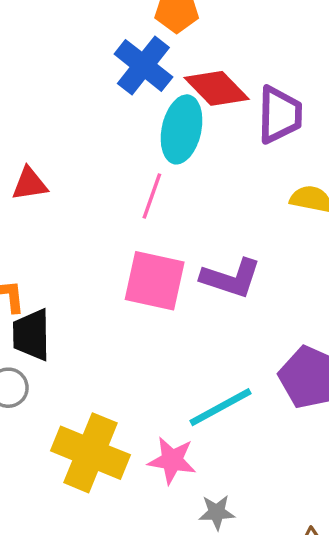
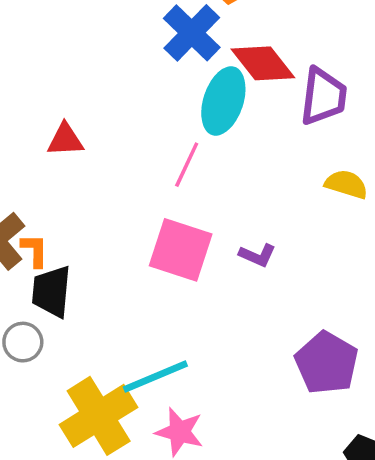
purple L-shape: (231, 278) -> (257, 255), size x0.6
cyan line: (221, 407) -> (155, 376), moved
yellow cross: (90, 453) -> (99, 416), turned 30

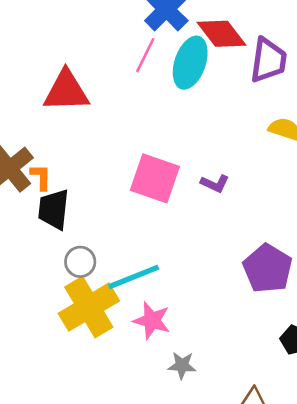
red triangle: (65, 140) -> (66, 91), size x1.6
pink line: (187, 165) -> (145, 55), moved
gray circle: (23, 342) -> (80, 262), moved

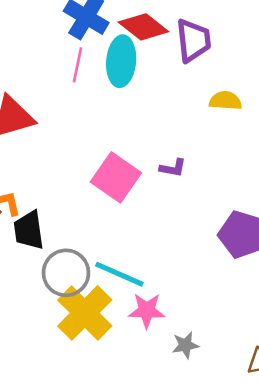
pink square: (155, 178) -> (116, 177), turned 30
gray circle: (80, 262) -> (66, 273), size x1.6
cyan line: (134, 277) -> (119, 274), turned 60

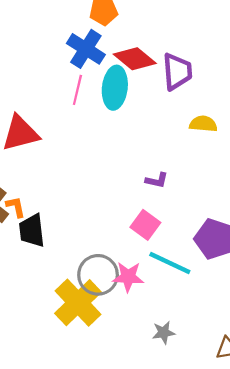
pink square: (116, 177) -> (145, 225), moved, size x0.7
gray circle: (66, 273) -> (98, 275), moved
cyan line: (119, 274) -> (170, 263), moved
pink star: (147, 311) -> (128, 277), moved

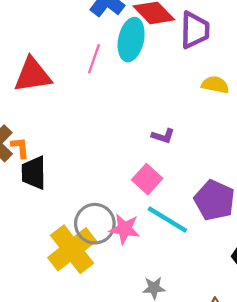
pink line: (77, 90) -> (94, 59), moved

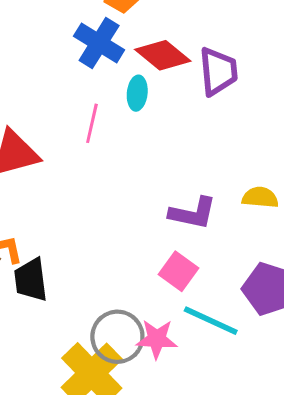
cyan ellipse: (131, 40) -> (137, 93), size x0.6
yellow semicircle: (215, 85) -> (260, 197), moved
purple L-shape: (163, 136) -> (193, 213), size x1.6

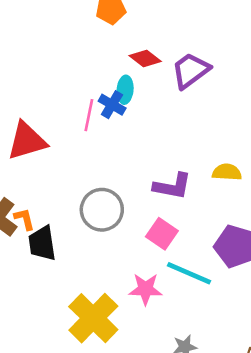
blue cross: (99, 43) -> (112, 105), moved, size x0.7
red diamond: (163, 55) -> (145, 58), size x0.7
purple trapezoid: (218, 71) -> (190, 71), turned -120
gray circle: (117, 337) -> (102, 210), moved

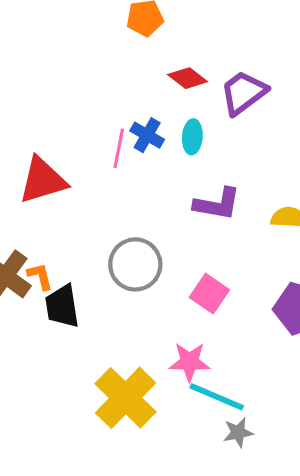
cyan ellipse: (125, 90) -> (192, 137), moved
purple L-shape: (172, 186) -> (217, 204), moved
cyan line: (189, 273) -> (217, 397), moved

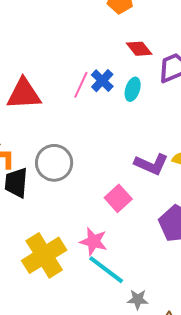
purple L-shape: (217, 204) -> (151, 164), moved
gray circle: (135, 264) -> (54, 163), moved
gray star: (238, 433) -> (138, 299), moved

